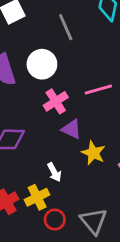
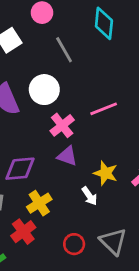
purple triangle: (72, 129) -> (67, 156), moved
white arrow: (54, 172) -> (89, 196), moved
yellow cross: (37, 197) -> (39, 203), moved

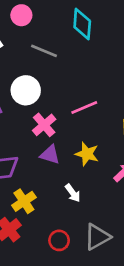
gray line: (64, 50) -> (44, 51), turned -36
yellow star: (106, 173) -> (87, 154), moved
gray triangle: (113, 242) -> (97, 237), turned 48

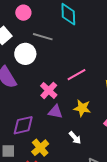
white circle: (26, 90) -> (25, 54), moved

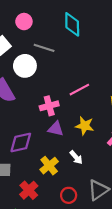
pink cross: (49, 90) -> (49, 106), turned 30
yellow cross: (40, 148) -> (49, 166), moved

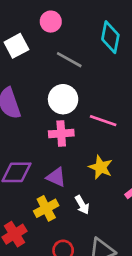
white circle: (25, 66) -> (63, 99), moved
pink line: (79, 90) -> (103, 121), turned 36
purple triangle: (56, 129) -> (56, 177), moved

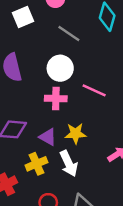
yellow star: (101, 167) -> (76, 133), moved, turned -30
white arrow: (82, 205) -> (69, 163), size x1.5

